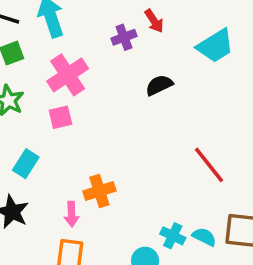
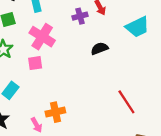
pink cross: (68, 75) -> (42, 37), turned -30
pink arrow: (72, 214) -> (36, 125), turned -32

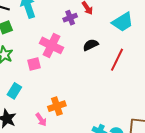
pink cross: (42, 37) -> (52, 45), moved
red line: (126, 102) -> (117, 60), moved, turned 65

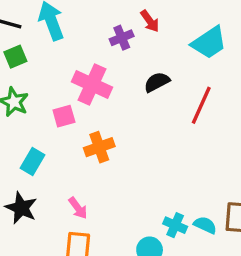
orange cross: (57, 106) -> (99, 147), moved

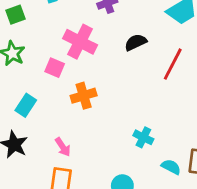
pink square: (64, 116) -> (55, 68), turned 36
cyan cross: (175, 225) -> (143, 137), moved

